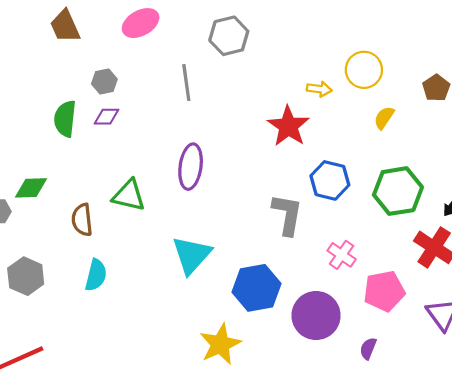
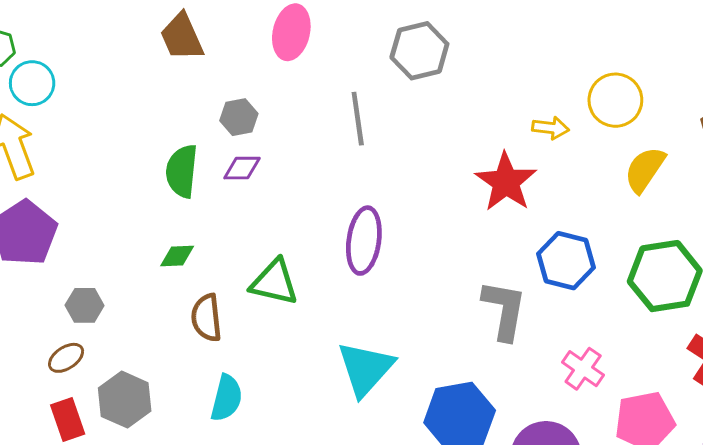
pink ellipse: (141, 23) -> (291, 32), turned -48
yellow semicircle: (384, 118) -> (645, 170), size x1.4
green diamond: (31, 188) -> (177, 256), moved, size x0.7

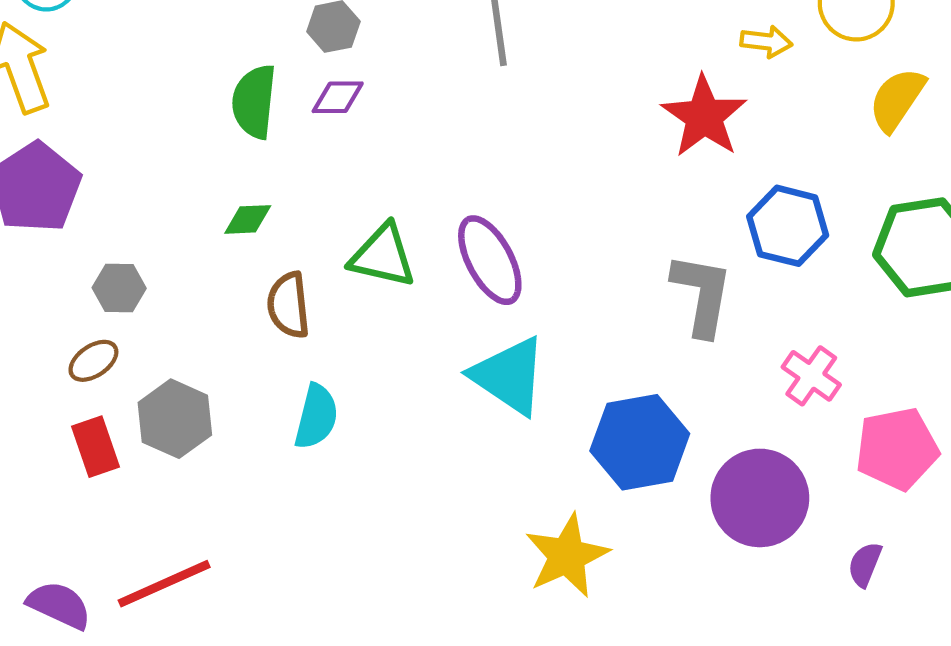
purple ellipse: (364, 241) -> (490, 260), moved, turned -36
cyan triangle: (365, 369) -> (509, 376), turned -38

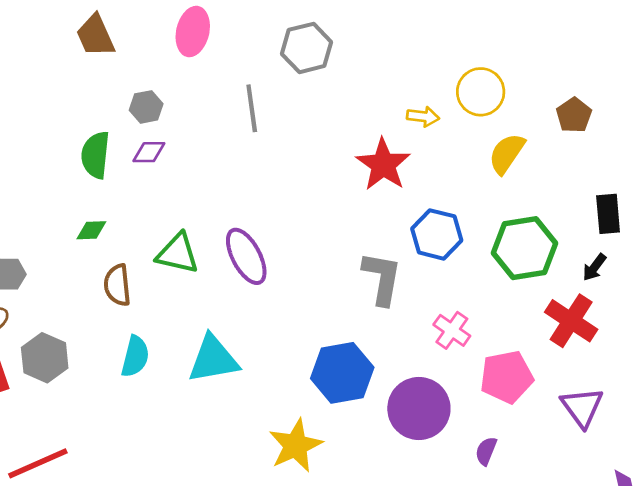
cyan triangle: (509, 376) -> (213, 359), moved, turned -44

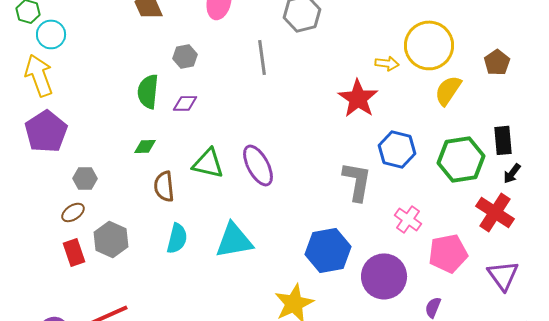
yellow circle: (481, 92) -> (429, 45), size x1.4
purple diamond: (149, 152) -> (185, 103), moved
black rectangle: (608, 214) -> (503, 140), moved

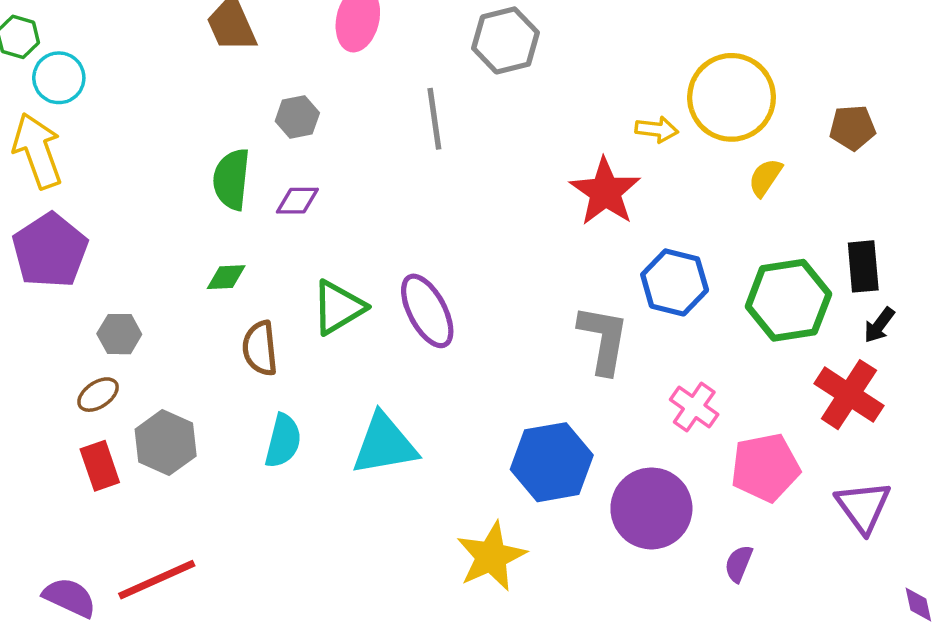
brown pentagon: (497, 62) -> (853, 128), turned 30
yellow semicircle: (448, 90) -> (765, 177), size x0.7
green triangle: (208, 163) -> (338, 307), turned -44

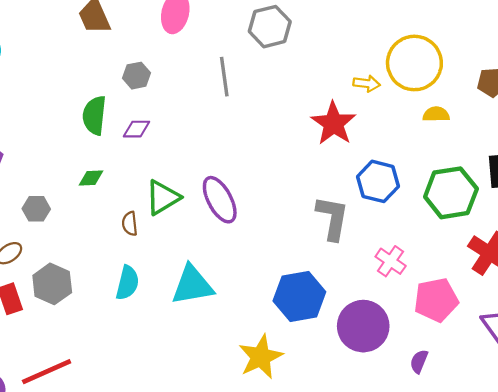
yellow semicircle: (765, 177) -> (436, 114), turned 55
gray hexagon: (119, 334) -> (36, 209), moved
brown semicircle: (260, 348) -> (130, 224), moved, size x0.7

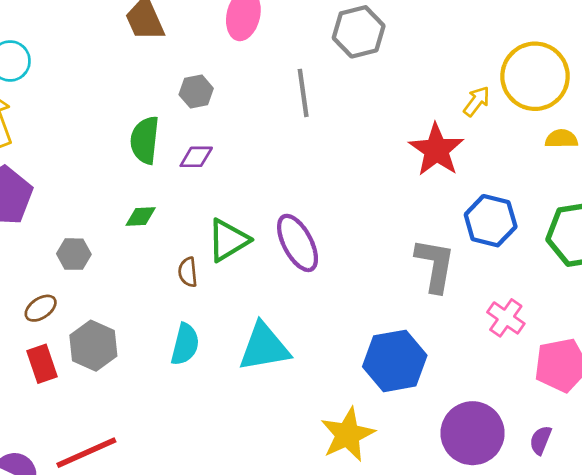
yellow arrow: (367, 84) -> (477, 101), turned -60
purple circle: (363, 326) -> (473, 433), moved

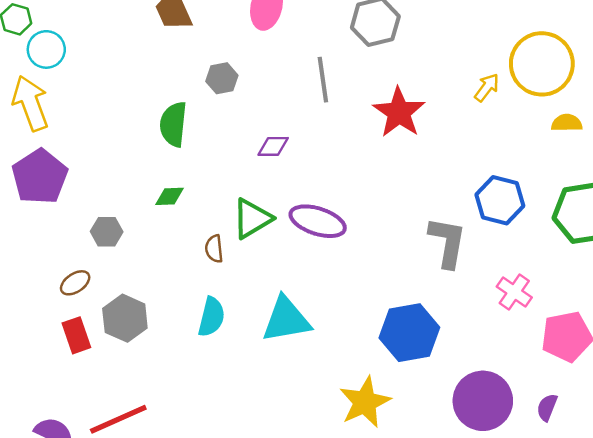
red star: (436, 150) -> (399, 112), moved
purple diamond: (196, 157) -> (273, 146), moved
purple ellipse: (298, 243) -> (318, 221), turned -44

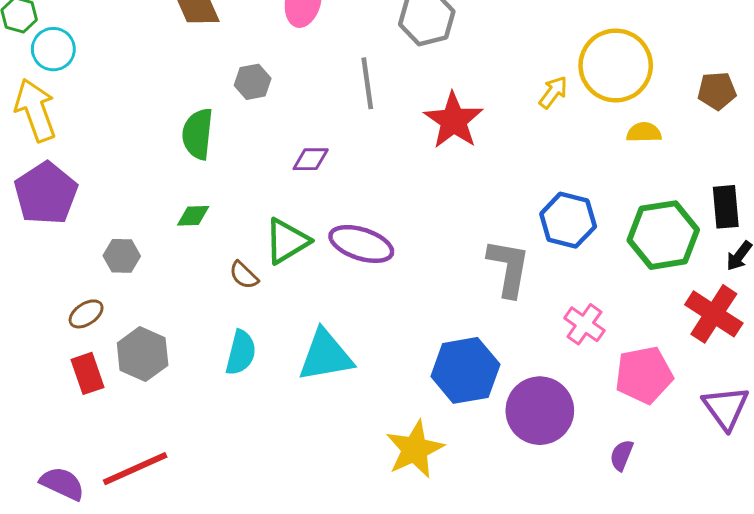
brown semicircle: (214, 249) -> (244, 275), turned -40
purple circle: (483, 401) -> (540, 411), moved

